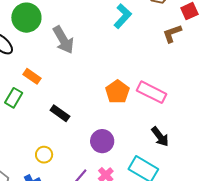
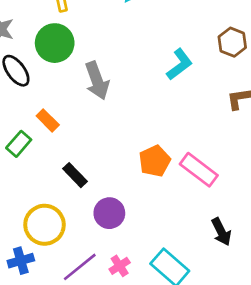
black arrow: (160, 137) -> (221, 232), moved
purple circle: (102, 141) -> (109, 213), moved
yellow circle: (44, 155) -> (45, 225), size x1.8

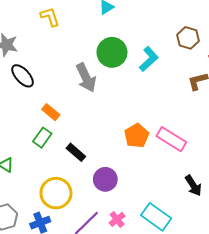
green circle: (55, 43) -> (112, 52), moved
green rectangle: (19, 144) -> (42, 138), moved

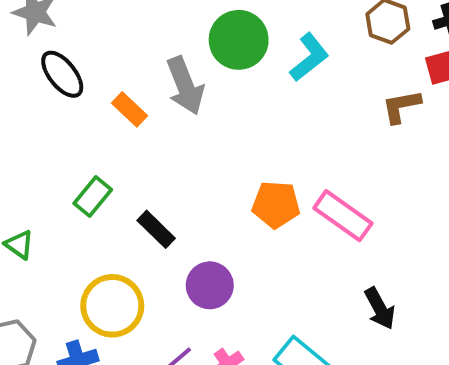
orange rectangle: (51, 112) -> (129, 109), moved
orange pentagon: (137, 136) -> (276, 205), turned 30

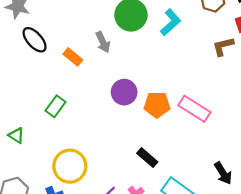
gray arrow: (185, 86) -> (103, 42), size x0.7
black rectangle: (156, 229) -> (147, 158), moved
purple circle: (210, 285) -> (124, 92), moved
black arrow: (380, 308) -> (223, 173), moved

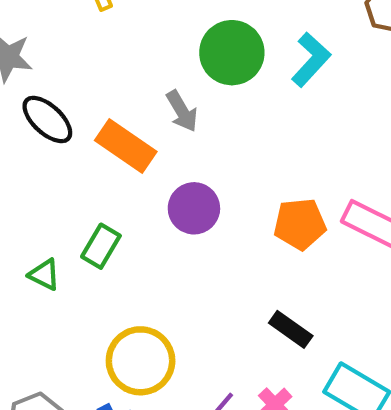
orange rectangle: (73, 57) -> (126, 146), size x1.5
purple circle: (124, 92) -> (194, 208), moved
green triangle: (16, 135) -> (44, 275), moved

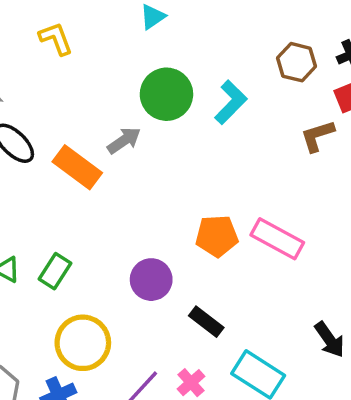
gray arrow: (182, 111) -> (124, 140), turned -96
purple circle: (194, 208) -> (151, 280), moved
green rectangle: (101, 246) -> (55, 271), moved

